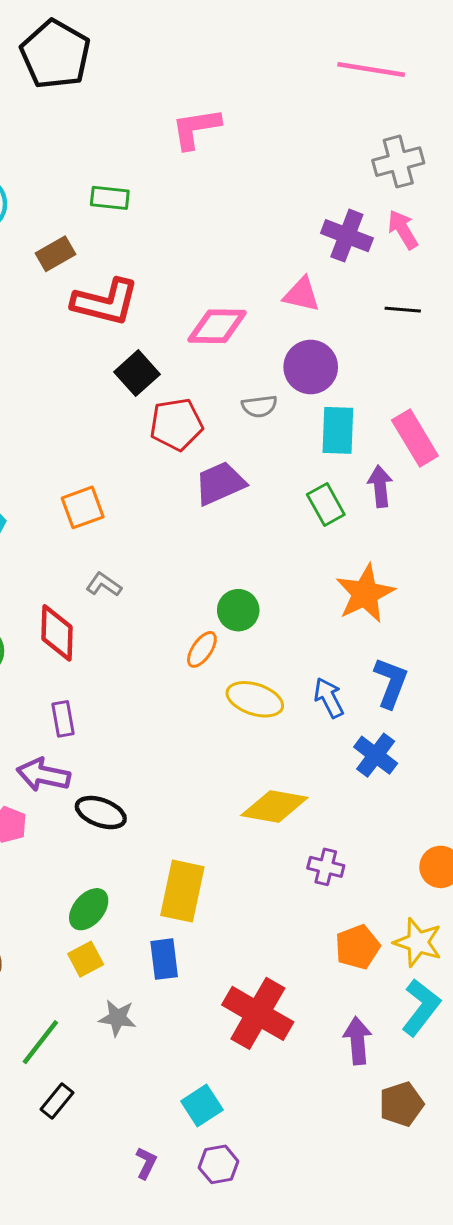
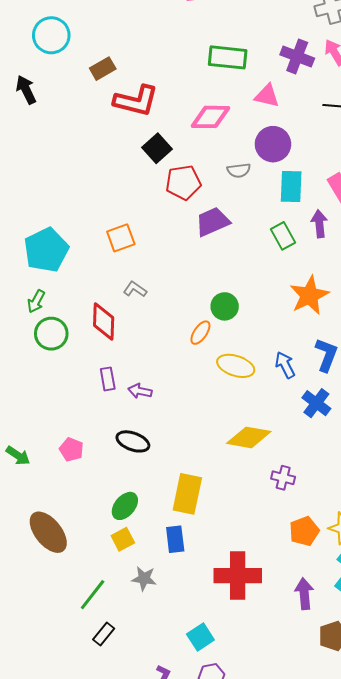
green rectangle: (110, 198) -> (228, 57), moved, size x1.5
purple arrow: (43, 775) -> (140, 391), moved, size x0.7
red cross: (258, 1013) -> (238, 576), turned -30

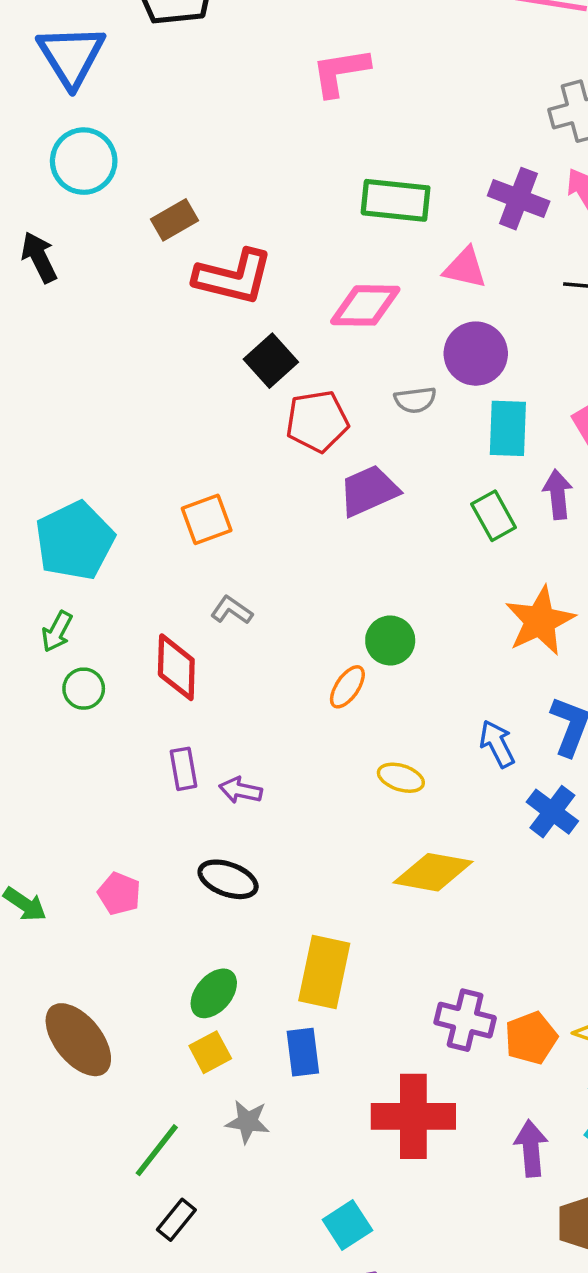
green circle: (51, 334) -> (84, 689), size x0.7
yellow ellipse: (236, 366) -> (401, 778), moved, size x0.7
purple cross: (283, 478) -> (465, 1020), moved, size x1.4

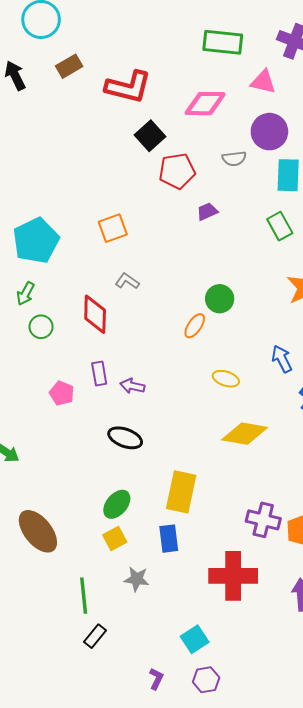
brown rectangle: (175, 220) -> (69, 66), moved
purple trapezoid: (369, 491) -> (207, 212), size x0.6
pink pentagon: (119, 894) -> (62, 393), moved
green line: (157, 1150) -> (84, 596), turned -44

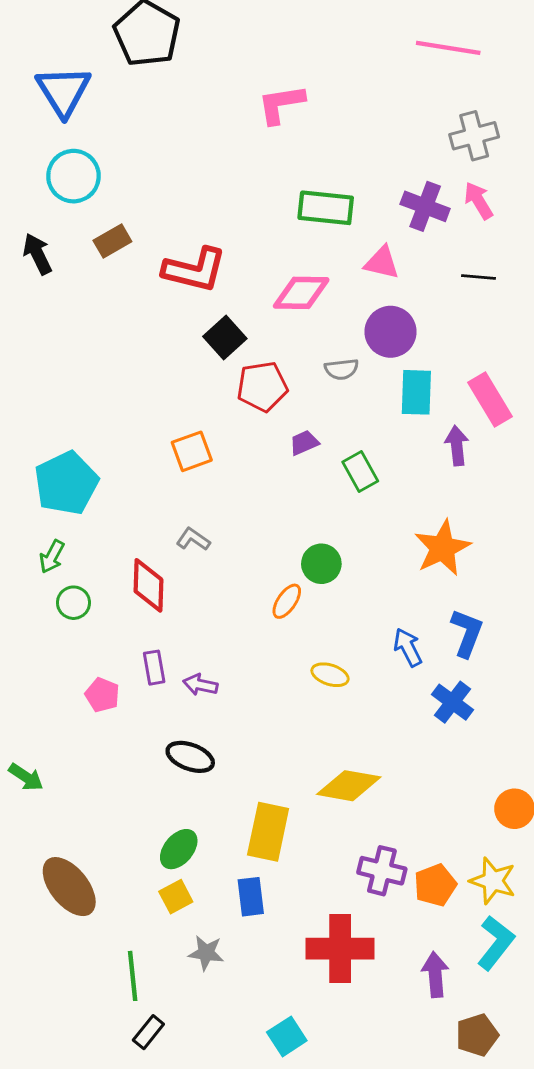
green rectangle: (280, 226) -> (360, 472), moved
orange square: (113, 228) -> (192, 451), moved
yellow diamond: (245, 434) -> (349, 786), moved

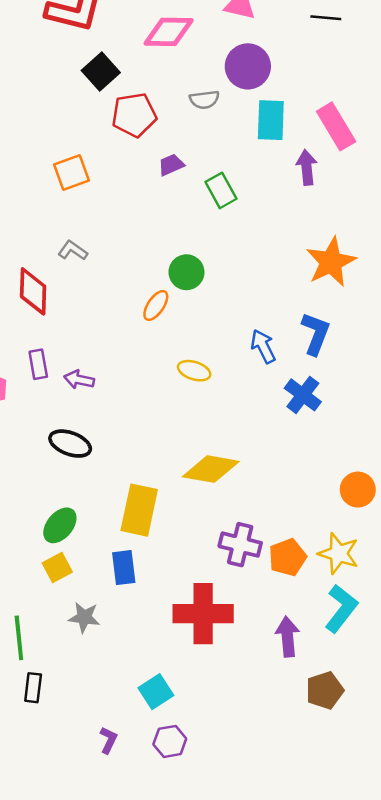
orange star: (442, 548) -> (331, 262), moved
black rectangle: (148, 1032) -> (33, 688), turned -32

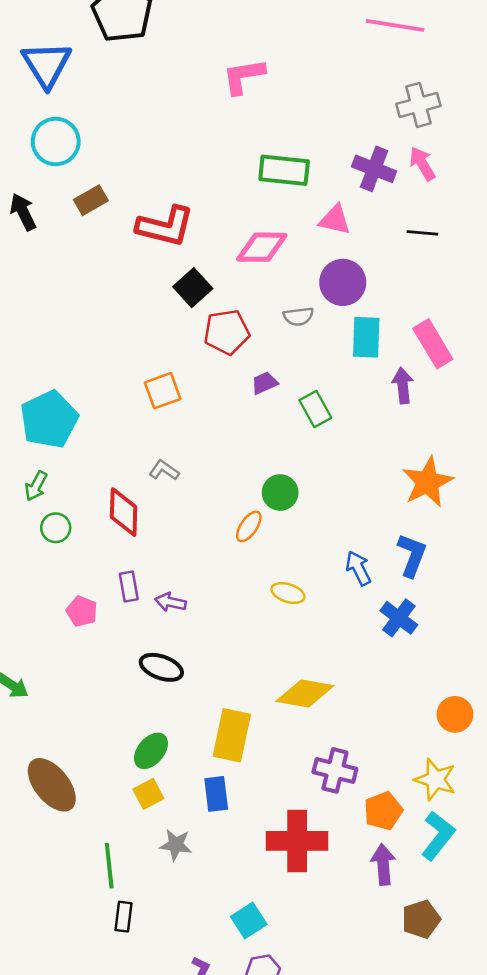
orange pentagon: (287, 557) -> (383, 811), moved

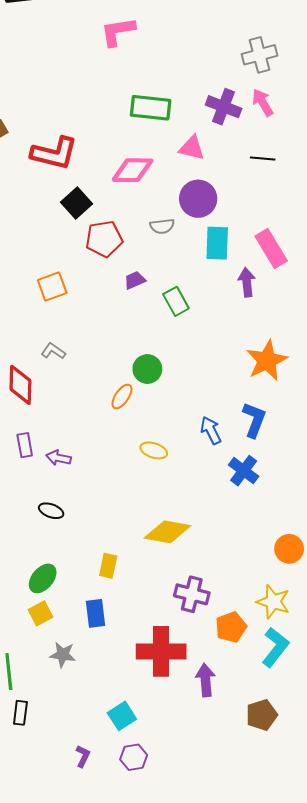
black ellipse: (161, 667) -> (51, 511), size x0.7
yellow rectangle: (232, 735) -> (108, 566), size x0.6
purple arrow: (383, 864) -> (206, 680), moved

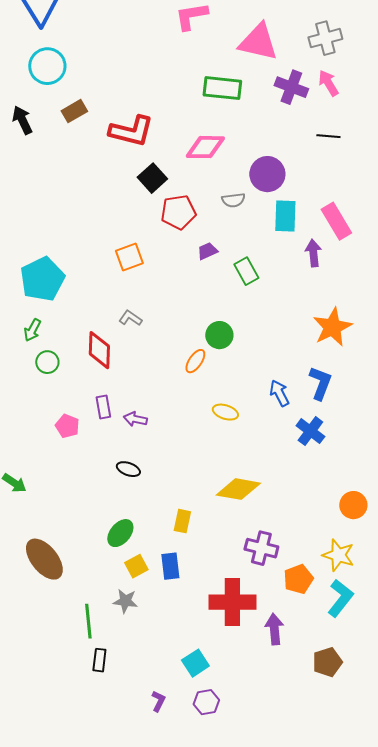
pink triangle: (192, 148) -> (258, 42), moved, size x1.6
yellow square: (41, 613) -> (136, 566), moved
gray star: (63, 655) -> (125, 601), moved

